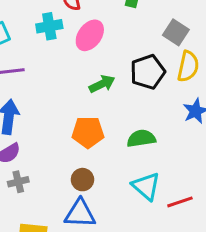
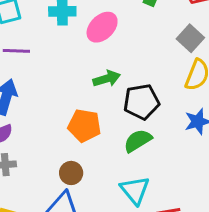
black pentagon: (148, 72) -> (141, 102), moved
green semicircle: (141, 138) -> (138, 141), turned -32

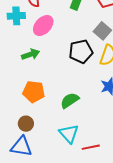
green arrow: (107, 79) -> (31, 54), moved
black pentagon: (141, 102) -> (81, 51), moved

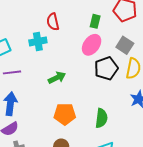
pink ellipse: (43, 26) -> (92, 45), moved
green semicircle: (70, 100) -> (101, 118), turned 138

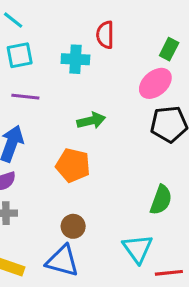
orange pentagon: (65, 114) -> (73, 165), moved
green semicircle: (101, 118) -> (161, 200), moved

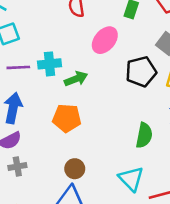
cyan cross: (75, 59) -> (49, 64), moved
pink ellipse: (155, 83) -> (105, 40), moved

